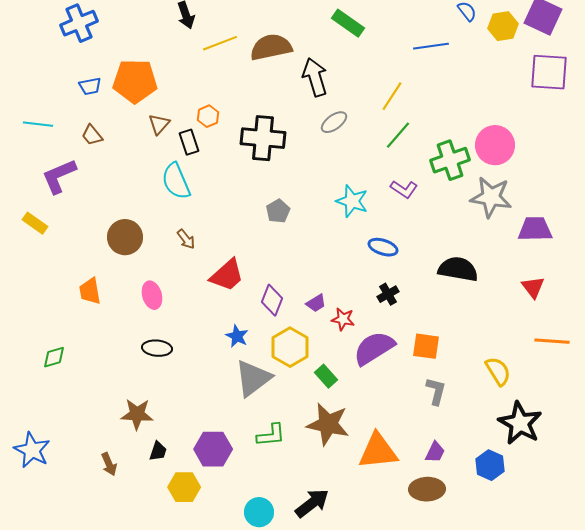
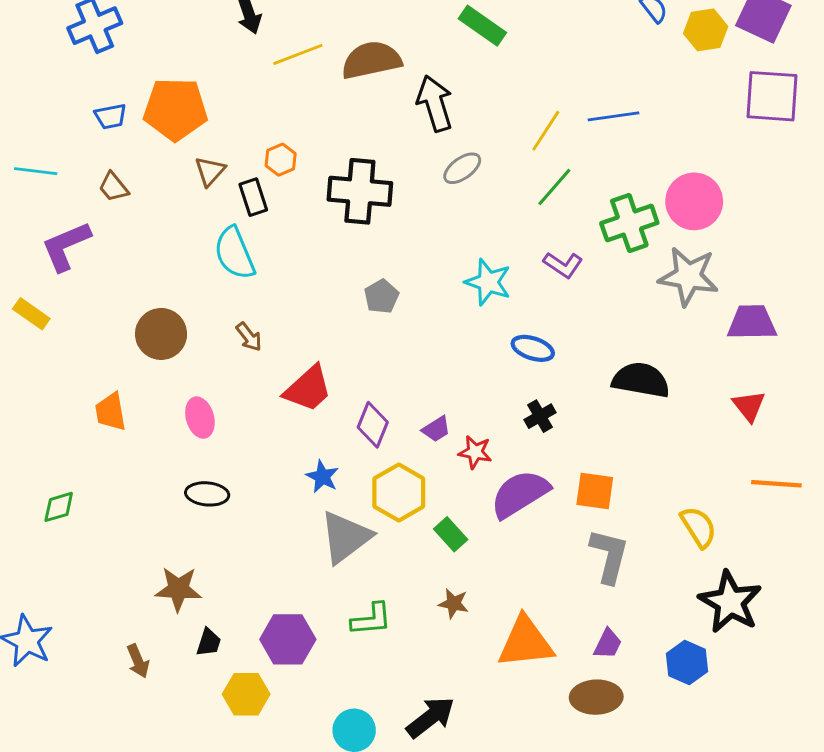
blue line: (431, 46) -> (613, 116), moved
gray L-shape: (436, 391) -> (609, 556), size x1.4
brown star: (328, 424) -> (454, 603), size x0.5

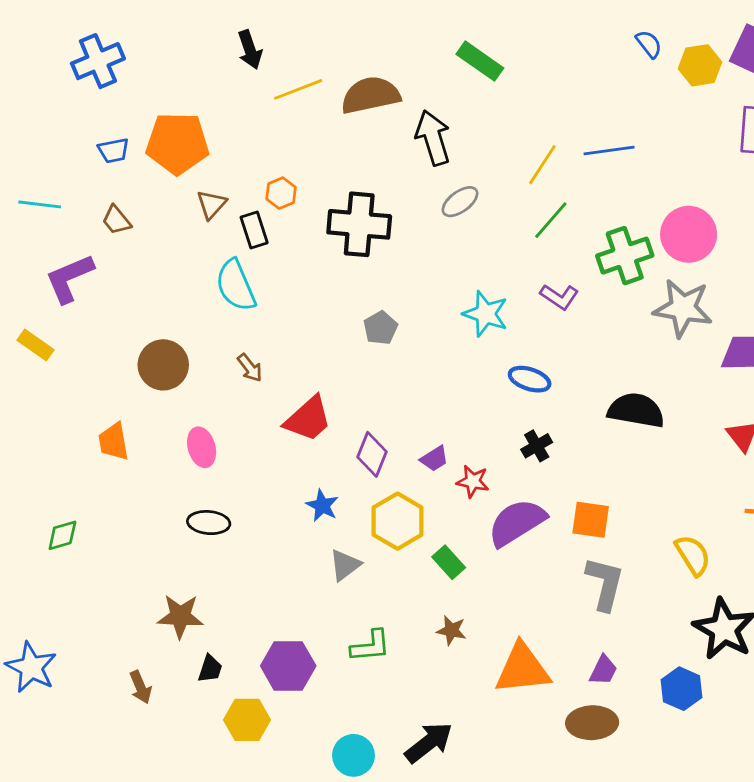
gray triangle: (345, 537) -> (345, 565), size x0.6

